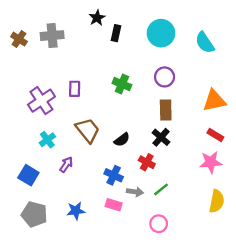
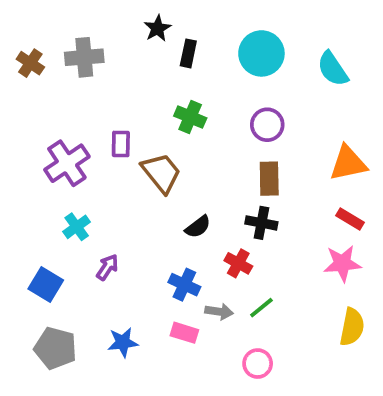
green cross: (122, 84) -> (190, 117), moved
brown trapezoid: (88, 130) -> (161, 173), moved
black cross: (161, 137) -> (261, 223), turned -30

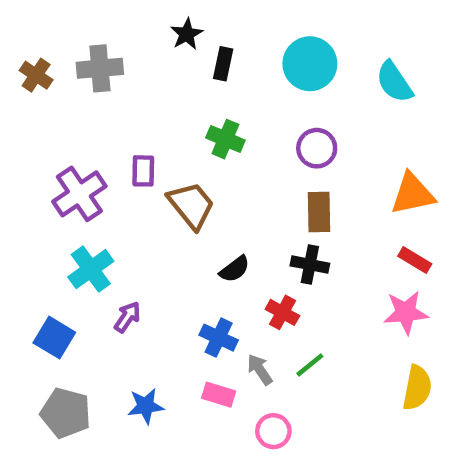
cyan cross: (77, 227) -> (91, 269), size x1.4
gray arrow: (219, 312) -> (260, 369), turned -132
pink circle: (258, 364) -> (273, 431), moved

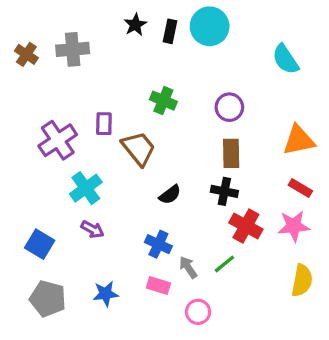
black rectangle: (223, 64) -> (170, 31), moved
cyan circle: (310, 64) -> (210, 26), moved
cyan cross: (91, 269) -> (86, 188), moved
red cross: (282, 312) -> (246, 226), moved, size x1.4
purple arrow: (127, 317) -> (92, 229), turned 85

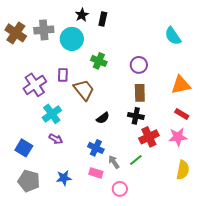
cyan circle: (210, 26) -> (72, 39), moved
brown cross: (26, 54) -> (16, 33), size x1.5
red cross: (246, 226) -> (149, 137), turned 36

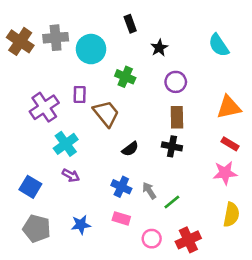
black star: (82, 15) -> (159, 48), moved
black rectangle: (103, 19) -> (130, 24), turned -32
red cross: (149, 137) -> (188, 240), moved
gray arrow: (114, 162) -> (149, 191), moved

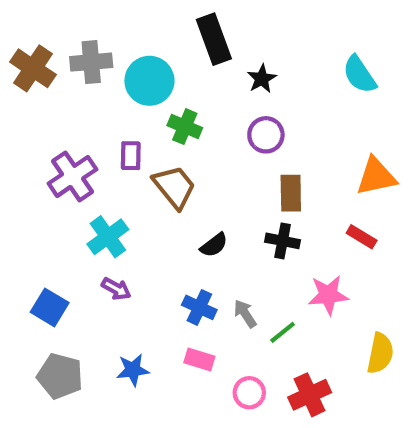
black rectangle: (130, 24) -> (214, 39), size x1.6
green cross: (125, 77) -> (185, 127), moved
purple circle: (176, 82) -> (266, 135), moved
red rectangle: (230, 144) -> (362, 237), moved
pink star: (225, 173) -> (328, 295), moved

